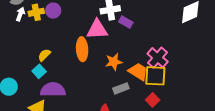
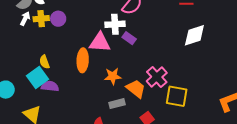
yellow semicircle: (44, 55) -> (44, 62), turned -72
cyan square: (39, 71) -> (37, 77), size x1.5
yellow square: (155, 76) -> (177, 96), moved
purple semicircle: (53, 90) -> (50, 86), moved, size x0.7

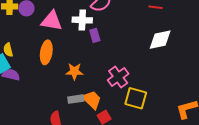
purple rectangle: (129, 38) -> (95, 35), turned 32
pink triangle: (100, 42) -> (52, 21), moved
orange trapezoid: (136, 89) -> (92, 100), moved

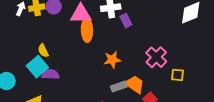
orange ellipse: (46, 52) -> (87, 30), moved
yellow square: (136, 98) -> (178, 75), size x0.6

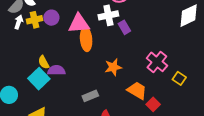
purple semicircle: (50, 74) -> (56, 70), moved
yellow square: (178, 75) -> (179, 78), turned 32
gray rectangle: (119, 87) -> (90, 96), moved

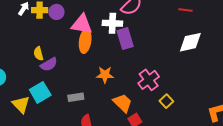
purple rectangle: (124, 27) -> (125, 39), size x1.5
purple semicircle: (56, 70) -> (49, 64), turned 138
cyan square: (39, 79) -> (40, 92), moved

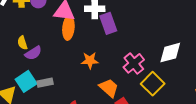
white diamond: (190, 42) -> (170, 53), moved
gray rectangle: (76, 97) -> (45, 83), moved
yellow square: (166, 101) -> (153, 84), size x1.6

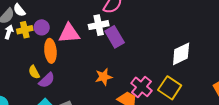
orange ellipse: (68, 28) -> (50, 51), moved
pink cross: (134, 63) -> (141, 87), moved

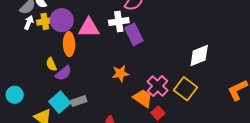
purple circle: (42, 27) -> (62, 20), size x1.5

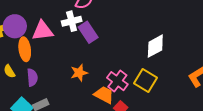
purple semicircle: (63, 73) -> (32, 78), moved, turned -48

